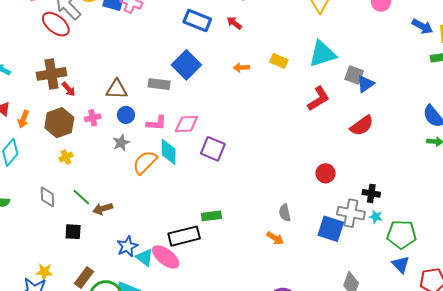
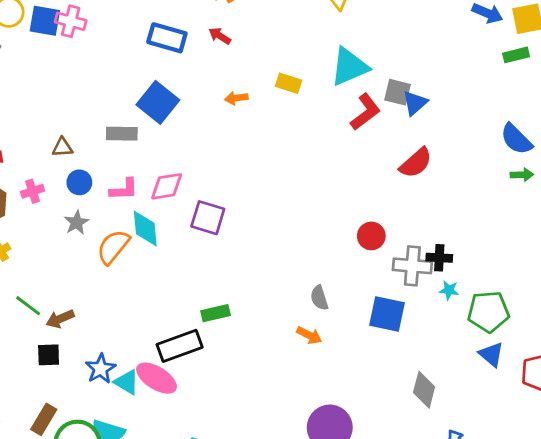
brown triangle: (117, 89) -> (62, 147), size x0.7
red L-shape: (318, 99) -> (365, 112), moved
gray cross: (351, 213) -> (412, 266), moved
black square: (73, 232) -> (49, 355), moved

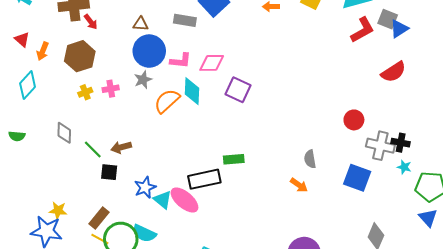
blue circle: (79, 182) -> (149, 51), size x1.8
pink cross: (33, 191) -> (111, 89), moved
green line: (28, 306) -> (93, 149), moved

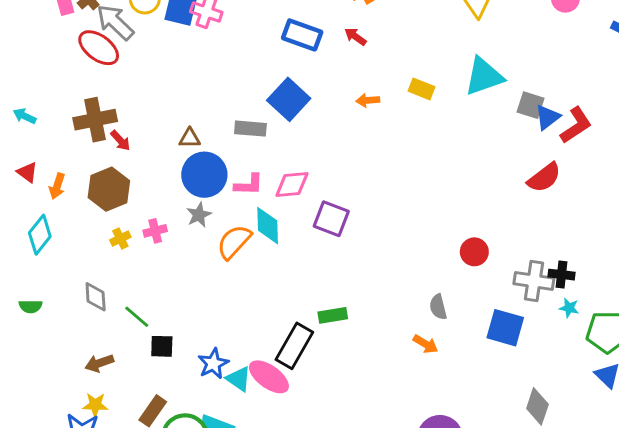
red L-shape: (362, 30) -> (576, 125), moved
red circle: (354, 120) -> (474, 252), moved
brown arrow: (121, 147) -> (99, 363), moved
black rectangle: (204, 179) -> (294, 346), turned -44

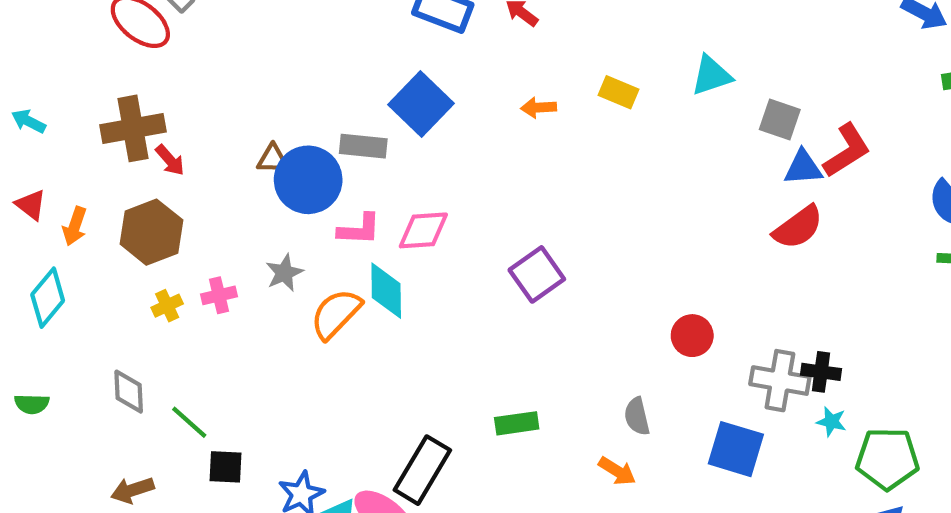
cyan triangle: (484, 76) -> (711, 75), size x0.7
blue triangle: (547, 117) -> (803, 168), moved, turned 32
blue circle: (204, 175) -> (308, 180), moved
purple square: (331, 219) -> (537, 274), moved, turned 33
green rectangle: (333, 315) -> (517, 423), moved

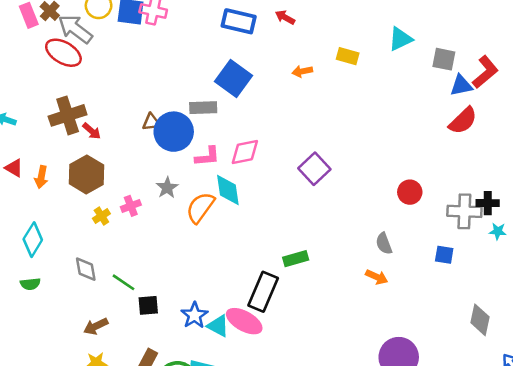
cyan diamond: (48, 298) -> (33, 240), moved
green rectangle: (517, 423) -> (296, 259), moved
blue square: (736, 449) -> (444, 255), size x0.6

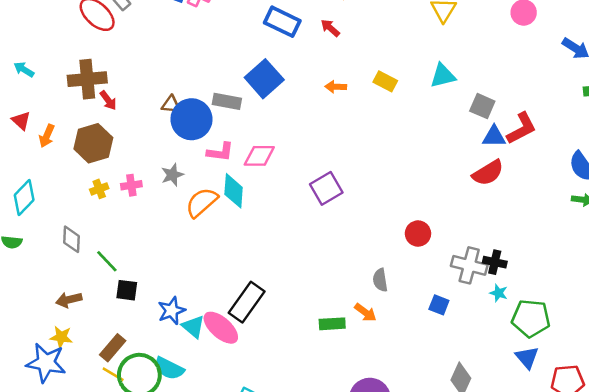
green rectangle: (296, 259) -> (332, 324), moved

